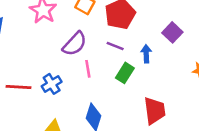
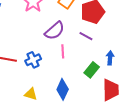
blue arrow: (146, 54) -> (110, 58), moved
green rectangle: (125, 73) -> (92, 70), moved

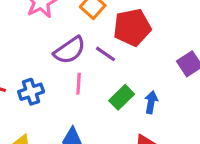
purple line: (86, 36) -> (105, 54), moved
green rectangle: (92, 70) -> (122, 97), moved

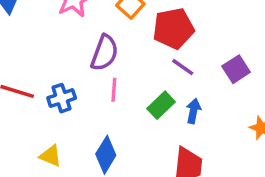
purple semicircle: (70, 50) -> (104, 53), turned -36
purple line: (105, 54) -> (183, 67), moved

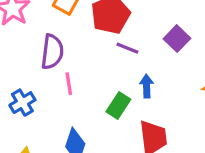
green rectangle: (161, 105) -> (118, 105), moved

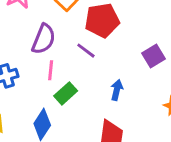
purple line: (127, 48) -> (86, 51), moved
green rectangle: (118, 105) -> (66, 93), moved

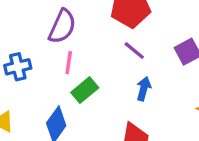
purple line: (86, 51) -> (134, 50), moved

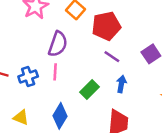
pink line: (69, 63) -> (55, 72), moved
green rectangle: (85, 90) -> (89, 90), moved

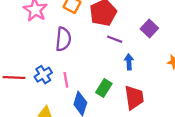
pink line: (55, 72) -> (66, 80), moved
green rectangle: (89, 90) -> (104, 88), moved

